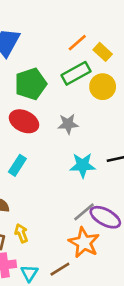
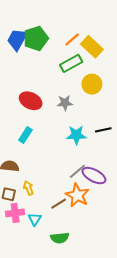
yellow rectangle: (103, 52) -> (92, 47), size x1.5
green pentagon: (31, 84) -> (36, 38), moved
yellow circle: (103, 87) -> (92, 84), moved
brown line: (60, 269) -> (59, 204), moved

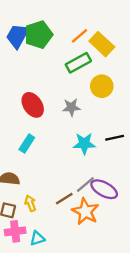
red ellipse: (31, 101) -> (33, 105), turned 30
brown line: (59, 204) -> (64, 199), moved
cyan triangle: (35, 219) -> (37, 238), turned 40

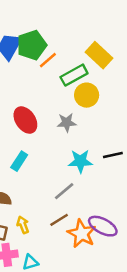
orange line: (80, 36) -> (48, 60), moved
yellow circle: (102, 86) -> (87, 95), moved
gray line: (85, 185) -> (64, 191), moved
purple ellipse: (104, 189) -> (103, 226), moved

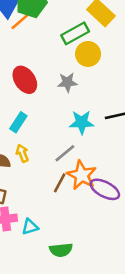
orange line: (48, 60) -> (20, 22), moved
brown line: (59, 220) -> (60, 183), turned -30
yellow arrow: (23, 225) -> (22, 153), moved
orange star: (82, 234) -> (82, 175), moved

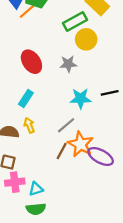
green semicircle: (61, 250) -> (36, 209), moved

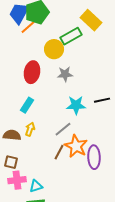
yellow circle: (86, 39) -> (54, 49), moved
red ellipse: (31, 62) -> (32, 72), turned 45
yellow arrow: (29, 125) -> (30, 129), turned 40
purple ellipse: (101, 156) -> (94, 157), turned 60

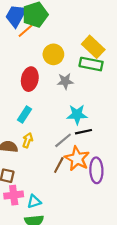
yellow rectangle: (91, 20) -> (93, 47), moved
green rectangle: (71, 36) -> (91, 64), moved, turned 40
black line: (102, 100) -> (83, 132), moved

